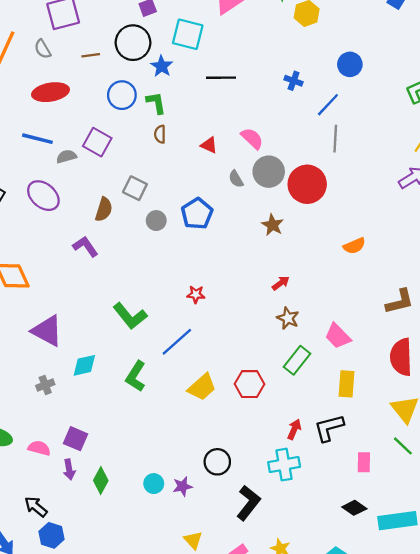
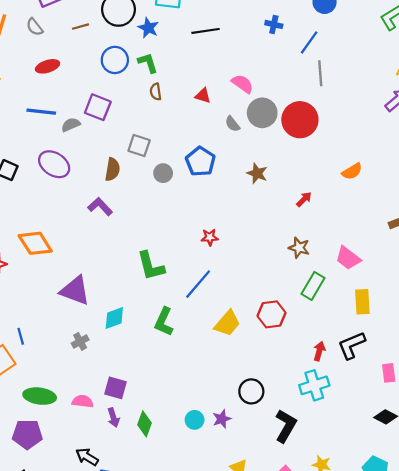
red ellipse: (51, 92) -> (48, 66), size x0.7
brown star: (273, 225) -> (257, 173), moved
red arrow: (281, 283) -> (304, 199), moved
green L-shape: (130, 316) -> (151, 266), turned 32

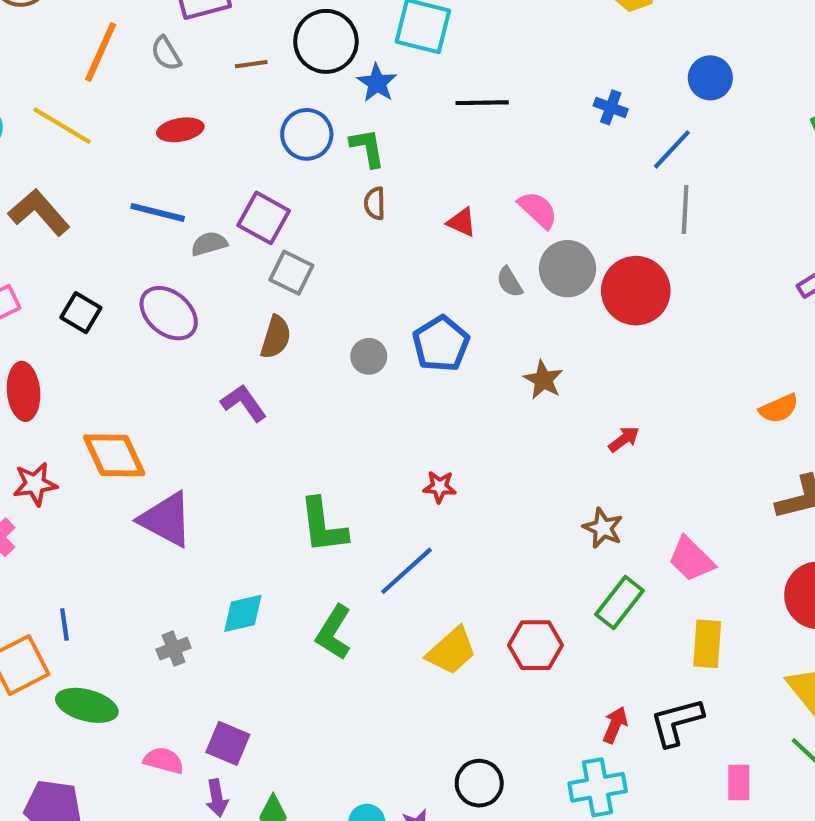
gray square: (139, 146) -> (291, 273), moved
orange semicircle: (352, 171) -> (779, 408), moved
purple triangle: (75, 290) -> (166, 519), moved
green ellipse: (40, 396) -> (87, 705), moved

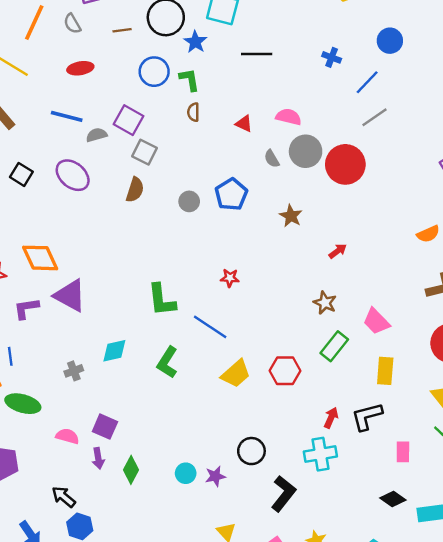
gray line: (685, 209) -> (374, 117), turned 52
pink semicircle: (538, 210) -> (289, 117), turned -30
purple L-shape: (244, 403) -> (26, 308), moved, turned -64
blue line: (407, 571) -> (210, 327), turned 75

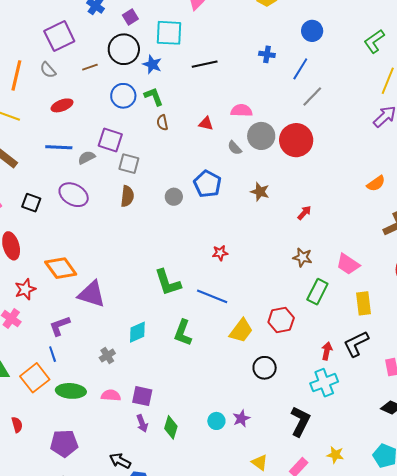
purple L-shape: (26, 308) -> (60, 326), moved
pink semicircle: (67, 436) -> (111, 395), moved
black circle: (251, 451) -> (265, 368), moved

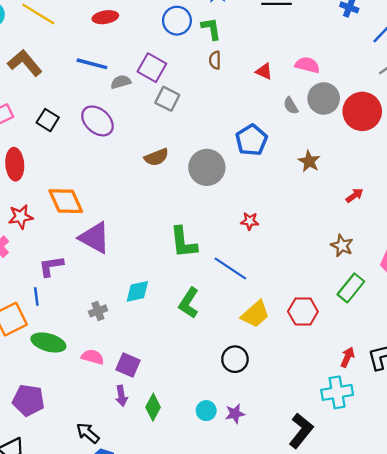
brown semicircle: (127, 196) -> (157, 157), moved, turned 50
gray circle: (174, 197) -> (207, 167), moved, size x1.8
black circle: (265, 368) -> (235, 359), moved

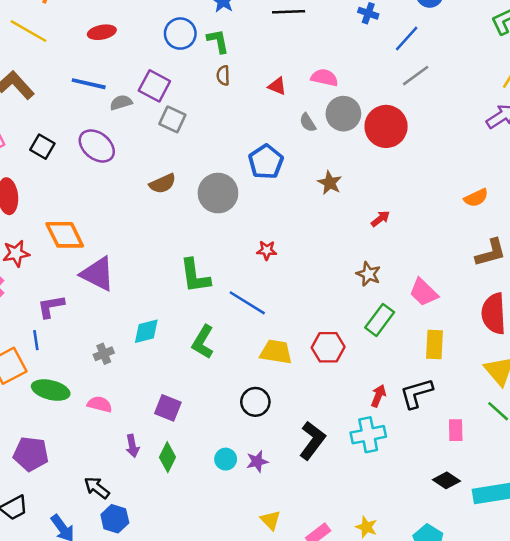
yellow trapezoid: (255, 314) -> (276, 352), turned -128
purple square: (128, 365) -> (168, 408), moved
black L-shape: (301, 431) -> (312, 440), moved

